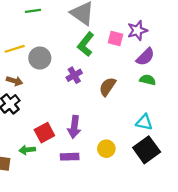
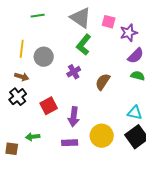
pink square: (116, 39) -> (109, 22), moved
yellow line: (15, 49) -> (22, 49), turned -66
red square: (44, 133) -> (49, 106), moved
yellow circle: (106, 149) -> (102, 136), size x1.5

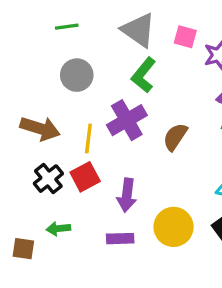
yellow line: (22, 49) -> (88, 138), moved
gray circle: (44, 57) -> (77, 75), moved
purple cross: (74, 72) -> (127, 120), size x1.6
brown arrow: (22, 77) -> (40, 128), size x1.6
black cross: (18, 97) -> (48, 179), moved

